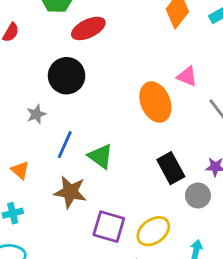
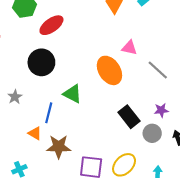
gray star: (36, 114) -> (15, 97), moved
green triangle: (101, 156) -> (72, 94), moved
orange triangle: (20, 170) -> (35, 133), moved

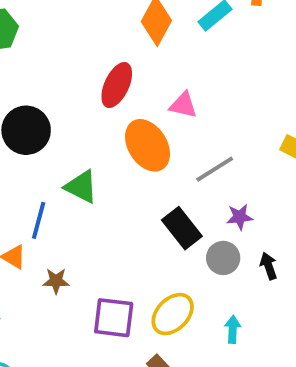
red ellipse: (51, 25) -> (117, 85), moved, turned -30
gray line: (158, 70) -> (215, 169), moved, turned -75
brown star: (59, 147) -> (56, 281), size x0.6

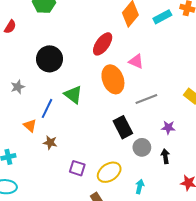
purple star: (240, 217) -> (168, 127), moved
purple square: (114, 318) -> (77, 168), size x0.7

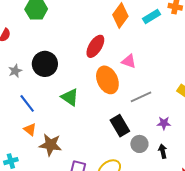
gray star: (18, 87) -> (15, 71), moved
blue line: (47, 108) -> (27, 103), moved, turned -60
brown star: (50, 143) -> (50, 145), size x1.6

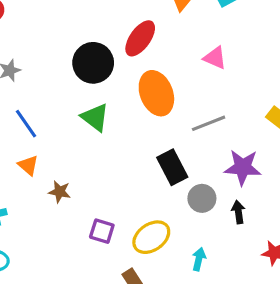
pink triangle: (129, 61) -> (215, 58), moved
black circle: (45, 64) -> (93, 63), moved
purple star: (164, 123) -> (243, 167), size x1.6
brown star: (50, 145) -> (60, 192), size x0.6

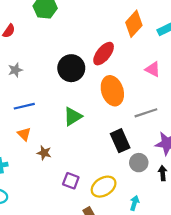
green triangle: (95, 117) -> (73, 117), moved, turned 48
blue line: (26, 124) -> (24, 106), turned -72

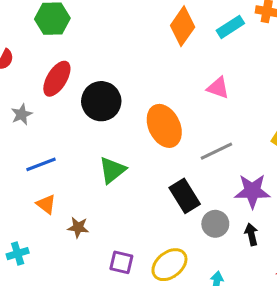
red ellipse: (104, 54) -> (57, 79), moved

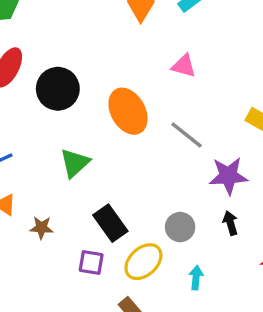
gray line: (216, 151) -> (187, 135), turned 68
black rectangle: (185, 196) -> (110, 223), moved
gray circle: (215, 224) -> (180, 227), moved

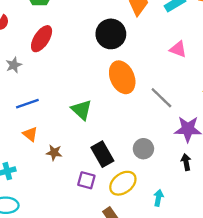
pink triangle: (184, 66) -> (178, 49), moved
black circle: (58, 89) -> (111, 34), moved
green triangle: (75, 163) -> (82, 110), turned -40
gray circle: (180, 227) -> (143, 149), moved

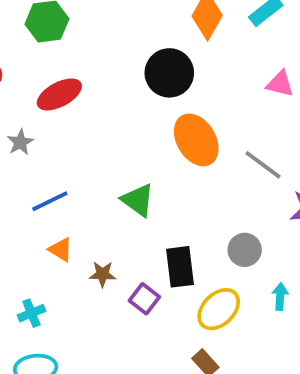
red ellipse: (42, 39) -> (59, 94), turned 36
black rectangle: (102, 154) -> (180, 267), turned 30
purple square: (86, 180) -> (144, 299), moved, turned 30
cyan arrow: (158, 198) -> (280, 296), moved

